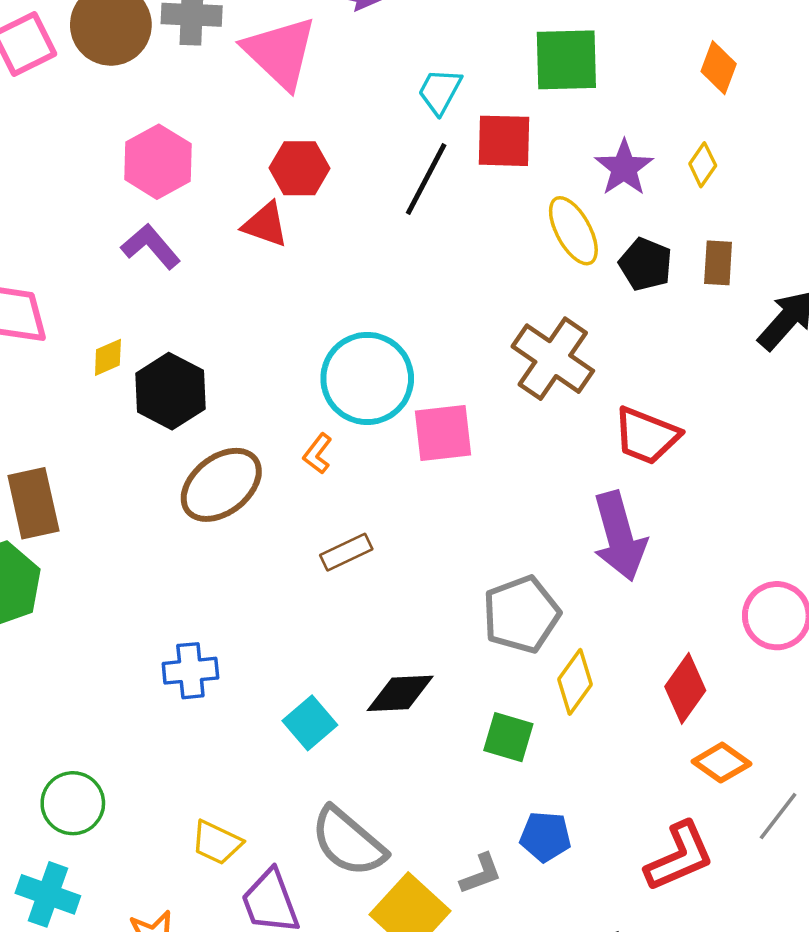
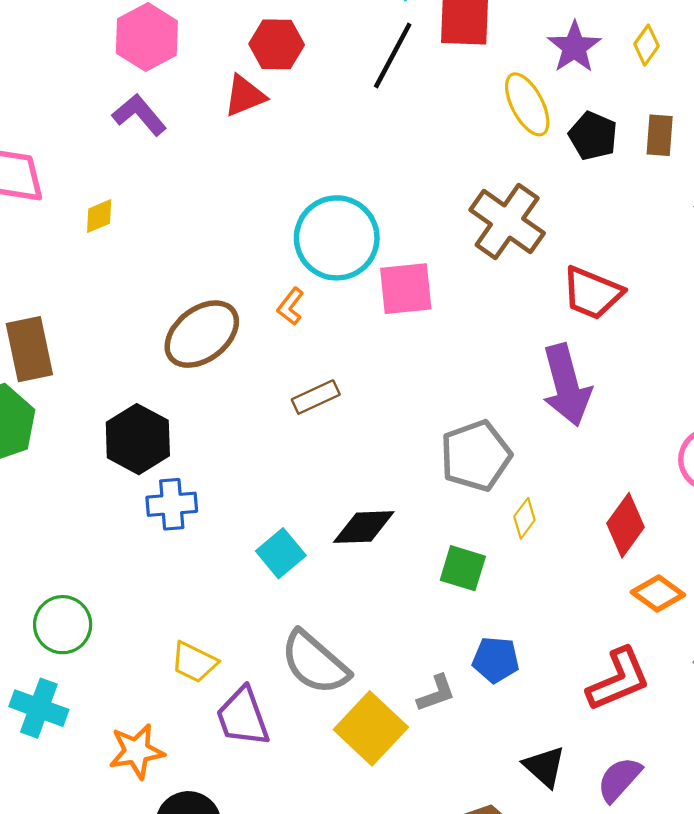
red triangle: (265, 225) -> (245, 96), turned -42
black hexagon: (170, 391) -> (138, 439), moved
yellow diamond: (575, 682) -> (524, 518), size x0.7

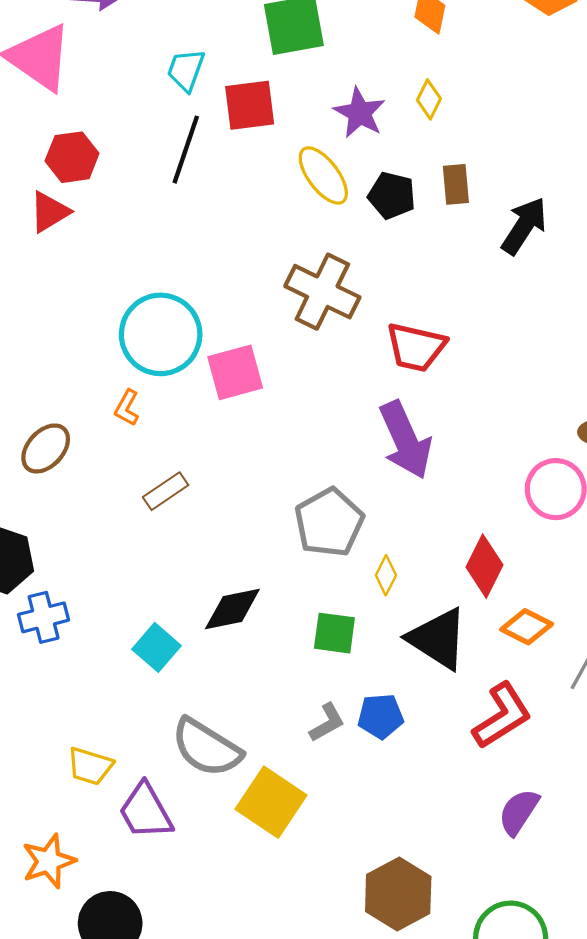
brown ellipse: (202, 334) -> (46, 448), size x0.7
gray L-shape: (436, 693) -> (327, 723), moved
black triangle: (544, 767) -> (438, 639), moved, size x1.5

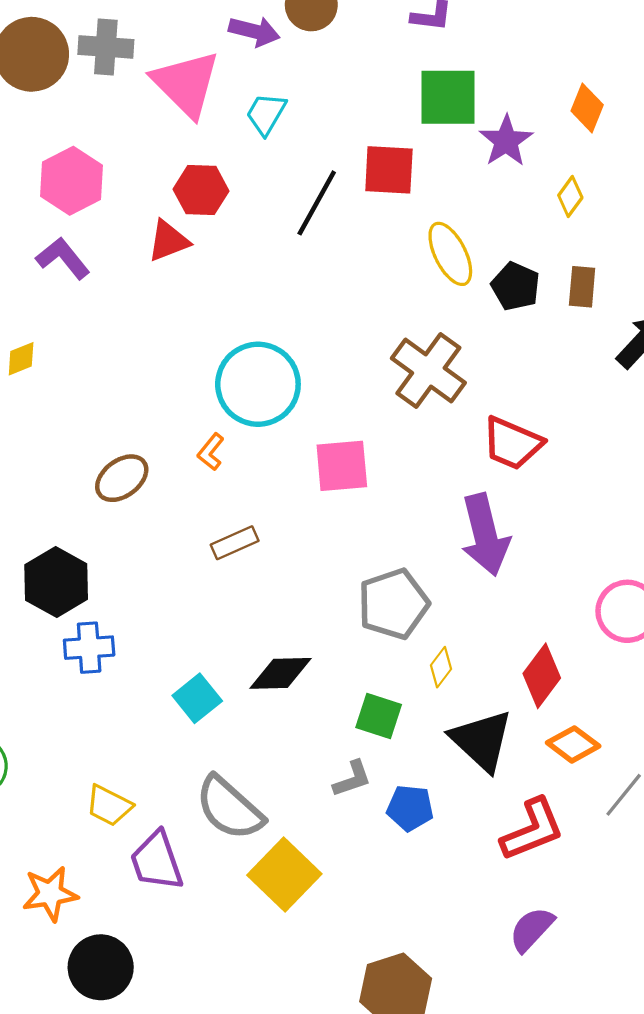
cyan trapezoid: (186, 70) -> (266, 114), moved
purple star: (360, 113) -> (506, 141), moved
pink square: (235, 372) -> (342, 466), moved
gray L-shape: (327, 723) -> (352, 779), moved

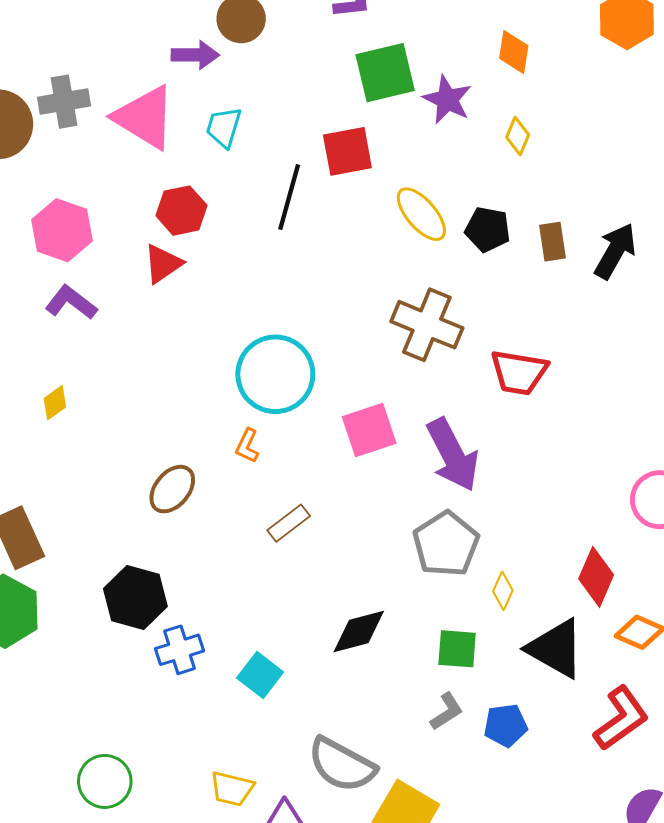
brown rectangle: (582, 287) -> (553, 242), moved
purple arrow: (485, 535) -> (453, 455), moved
cyan square: (197, 698) -> (260, 675), moved

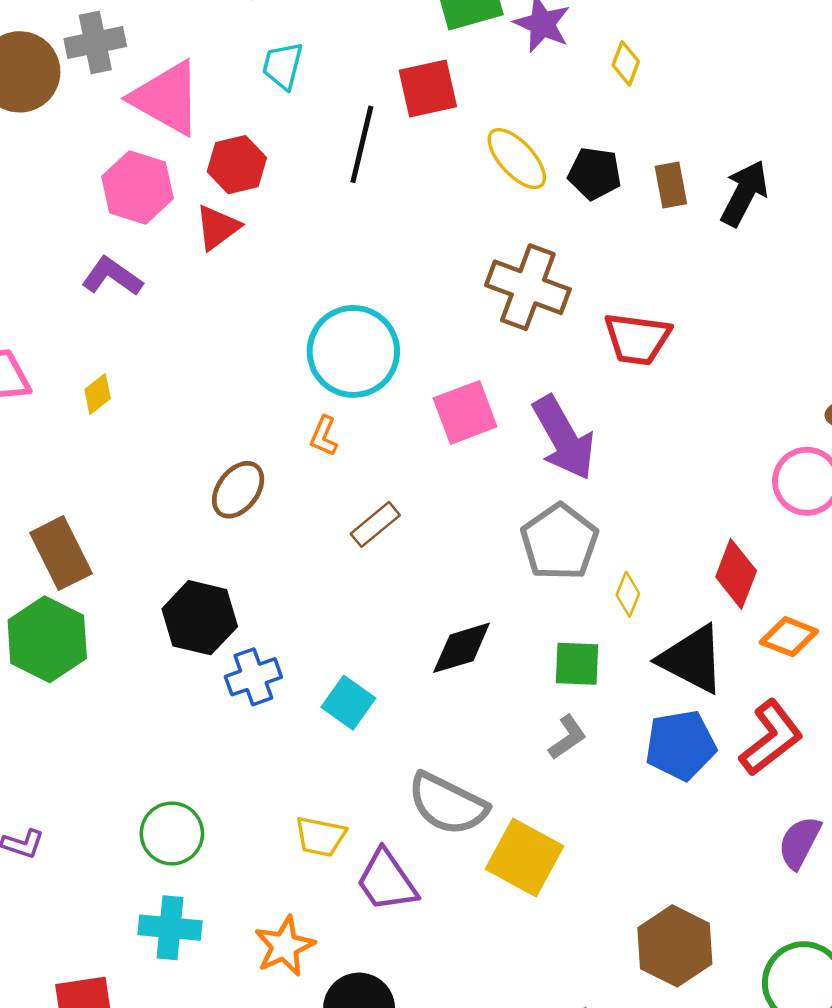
pink triangle: (145, 117) -> (167, 98), moved
pink hexagon: (62, 230) -> (137, 187), moved
blue pentagon: (506, 725) -> (681, 745), moved, size x1.4

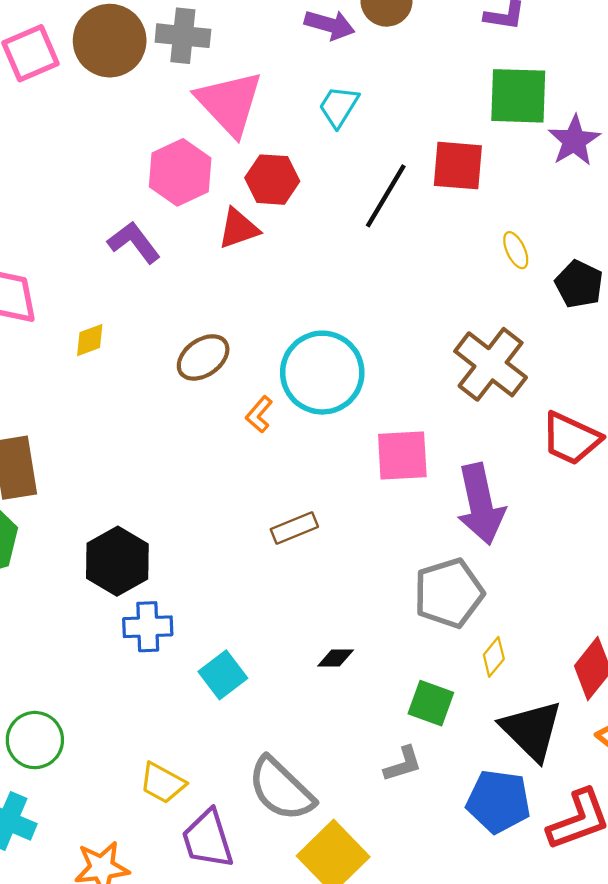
yellow ellipse: (517, 159) -> (516, 250), size x0.6
orange L-shape: (324, 436) -> (259, 414), moved
brown ellipse: (238, 490) -> (203, 357), moved
black diamond: (462, 648) -> (336, 658), size x0.6

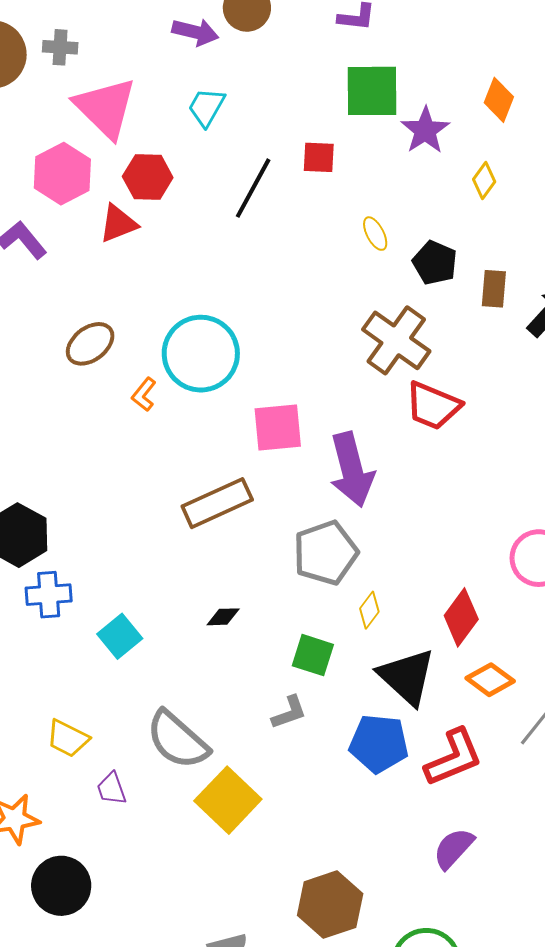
gray cross: (183, 36) -> (60, 47), size x0.7
red square: (458, 166) -> (319, 157), size x0.7
brown cross: (491, 364) -> (396, 340), moved
brown rectangle: (294, 528) -> (217, 503), moved, size x1.6
purple trapezoid: (208, 839) -> (111, 789), size x0.6

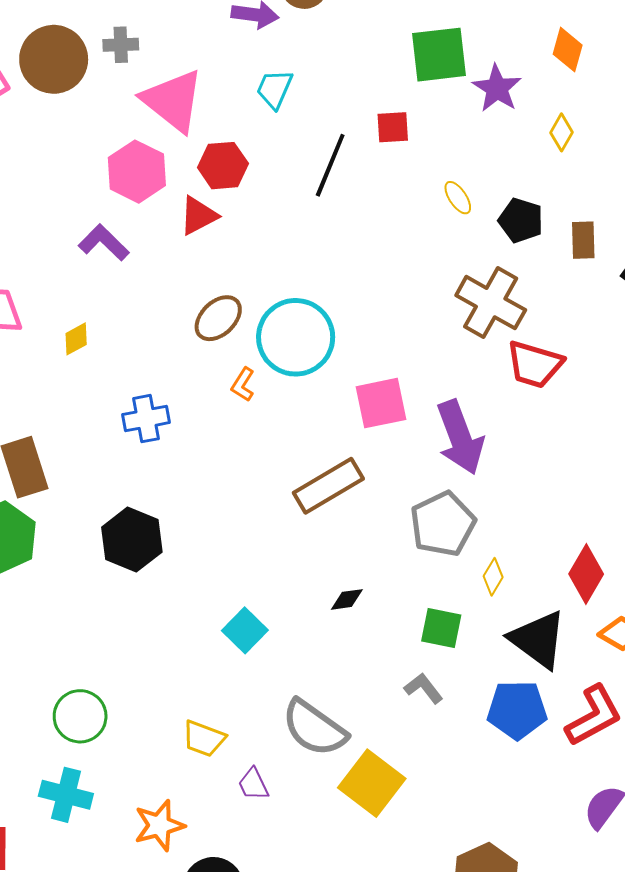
brown ellipse: (90, 344) -> (218, 318), moved
blue cross: (49, 595) -> (146, 419), moved
gray L-shape: (289, 712) -> (424, 688), turned -102

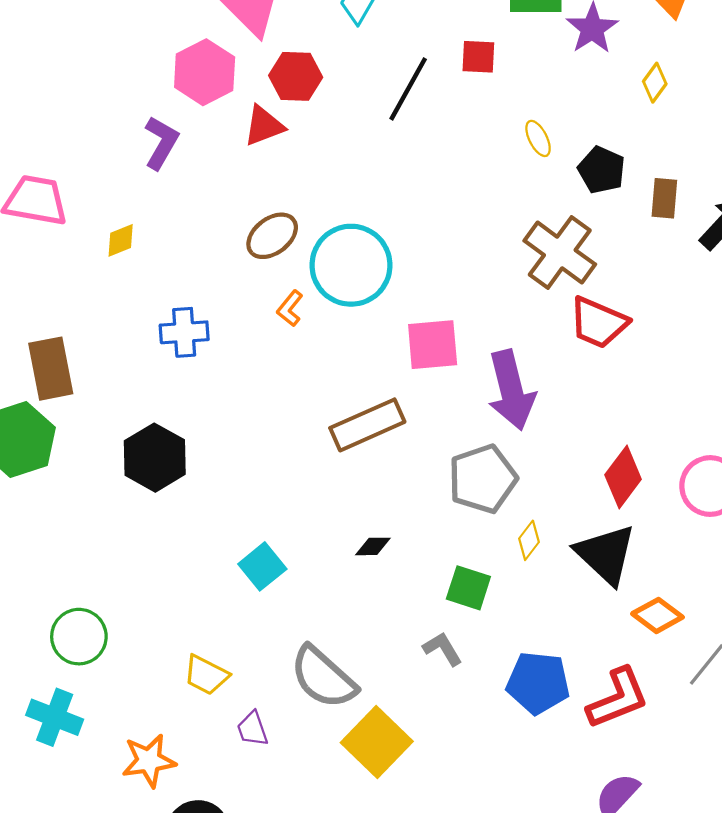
purple L-shape: (104, 243) -> (161, 143), turned 69
red diamond: (586, 574) -> (623, 477), moved
black triangle: (538, 639) -> (606, 554), moved

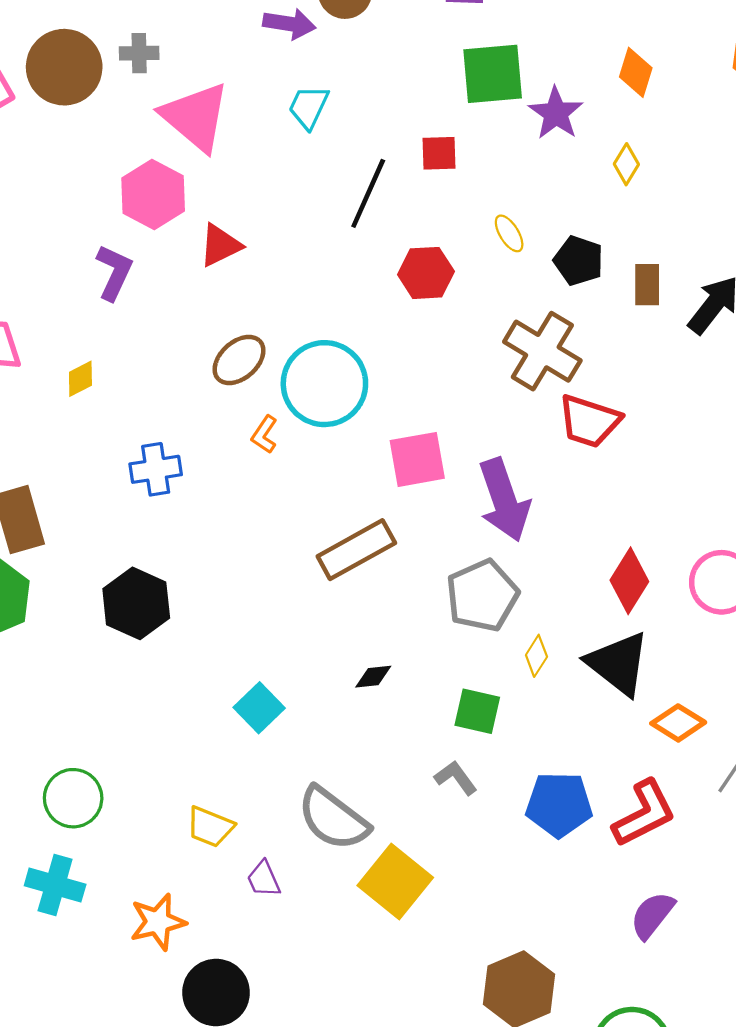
red hexagon: (296, 76) -> (426, 273), moved

